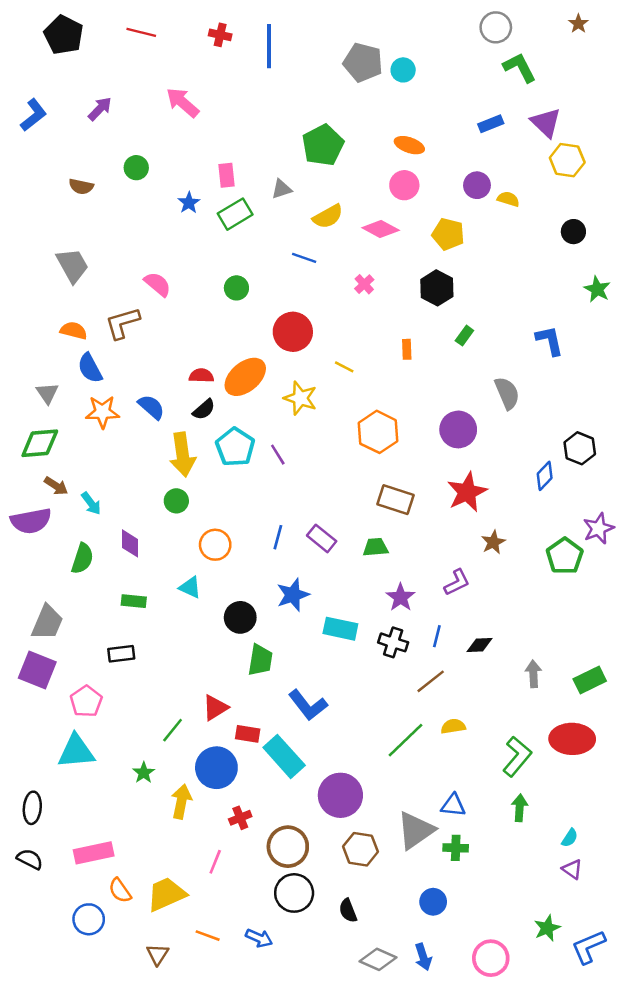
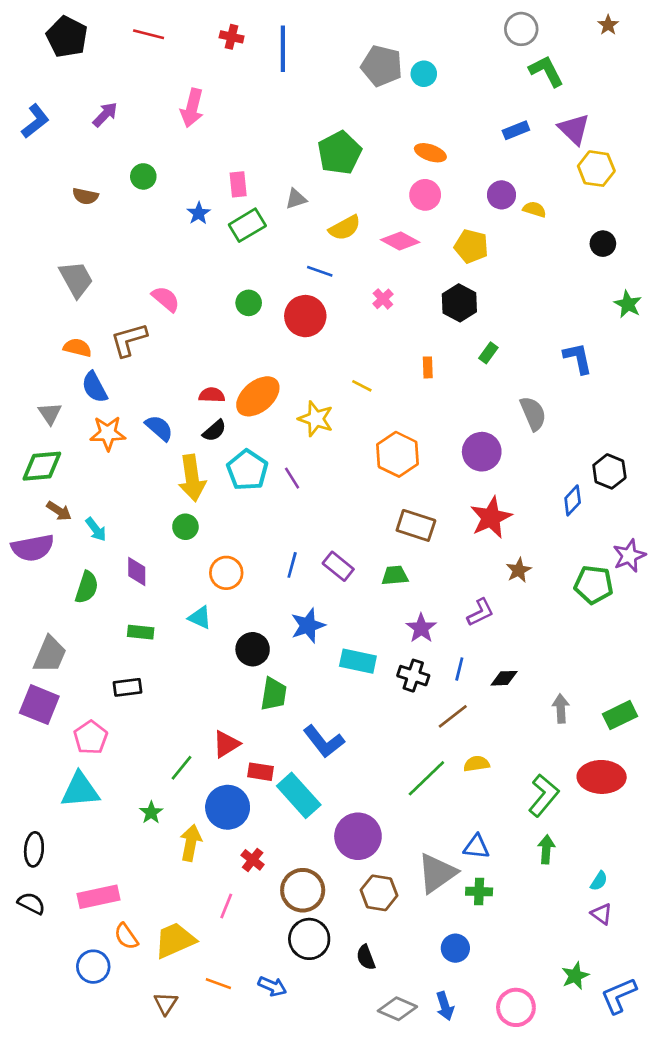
pink arrow: (183, 103) -> (192, 108), turned -117
red circle: (293, 332) -> (305, 316), moved
green pentagon: (565, 556) -> (594, 585), turned -30
red cross: (240, 818) -> (253, 860), turned -30

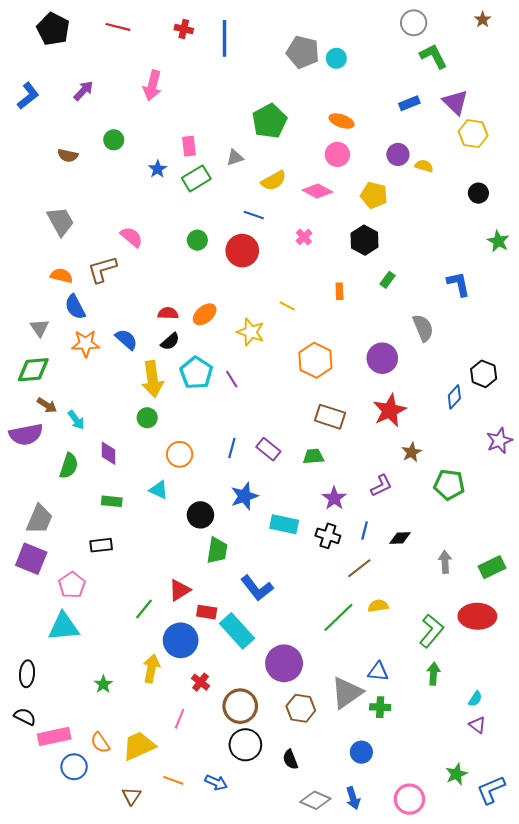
orange ellipse: (258, 396) -> (205, 314), size x0.7
green pentagon: (594, 585) -> (449, 485), moved
green star: (151, 813) -> (103, 684), moved
pink rectangle: (99, 897) -> (54, 736), moved

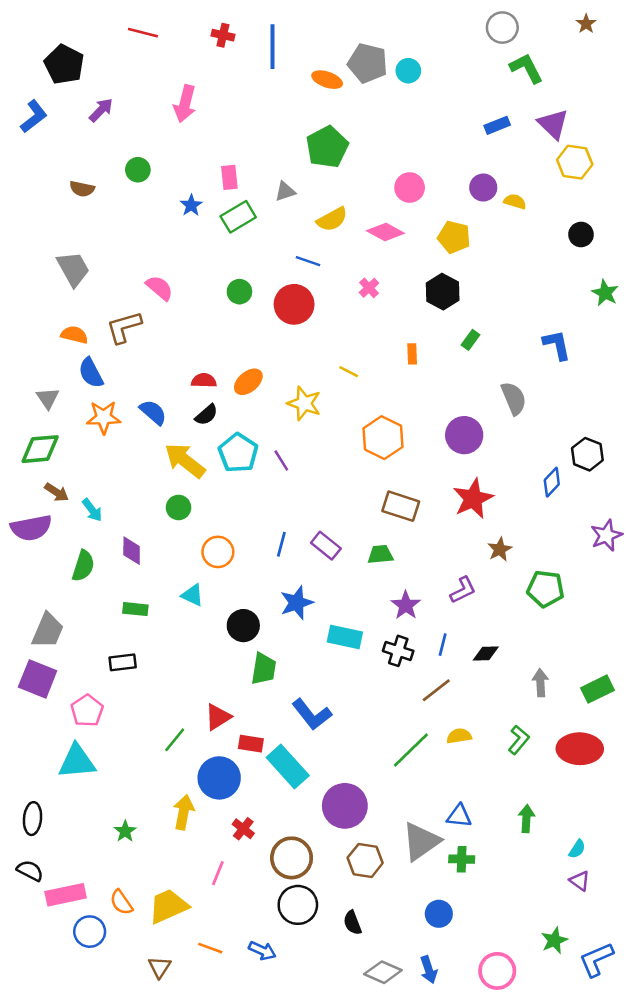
black pentagon: (53, 29) -> (64, 64), moved
orange ellipse: (342, 121) -> (327, 80), moved
yellow arrow: (152, 379) -> (185, 461), turned 136
green L-shape: (431, 631) -> (519, 740), moved, size x0.7

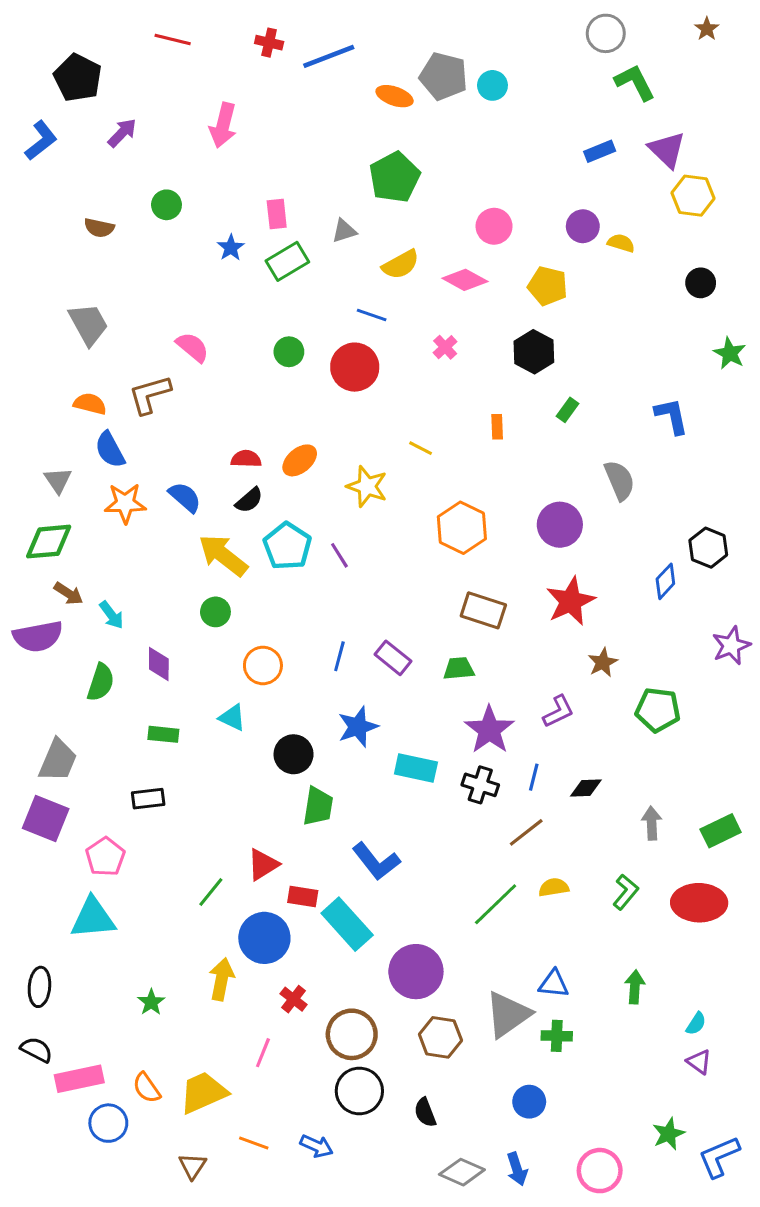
blue line: (272, 47) -> (329, 56), turned 69
purple star: (406, 605) -> (489, 730), size x1.4

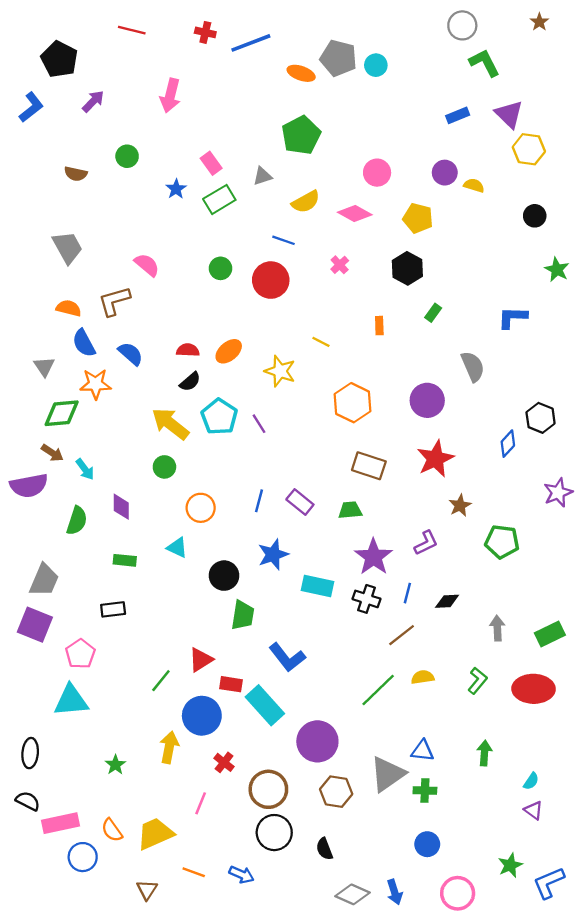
pink rectangle: (277, 214) -> (211, 163), turned -30
blue L-shape: (672, 416) -> (513, 317), turned -76
blue semicircle: (185, 497) -> (131, 354), moved
green diamond: (49, 542) -> (62, 413), moved
blue circle: (529, 1102) -> (427, 844), moved

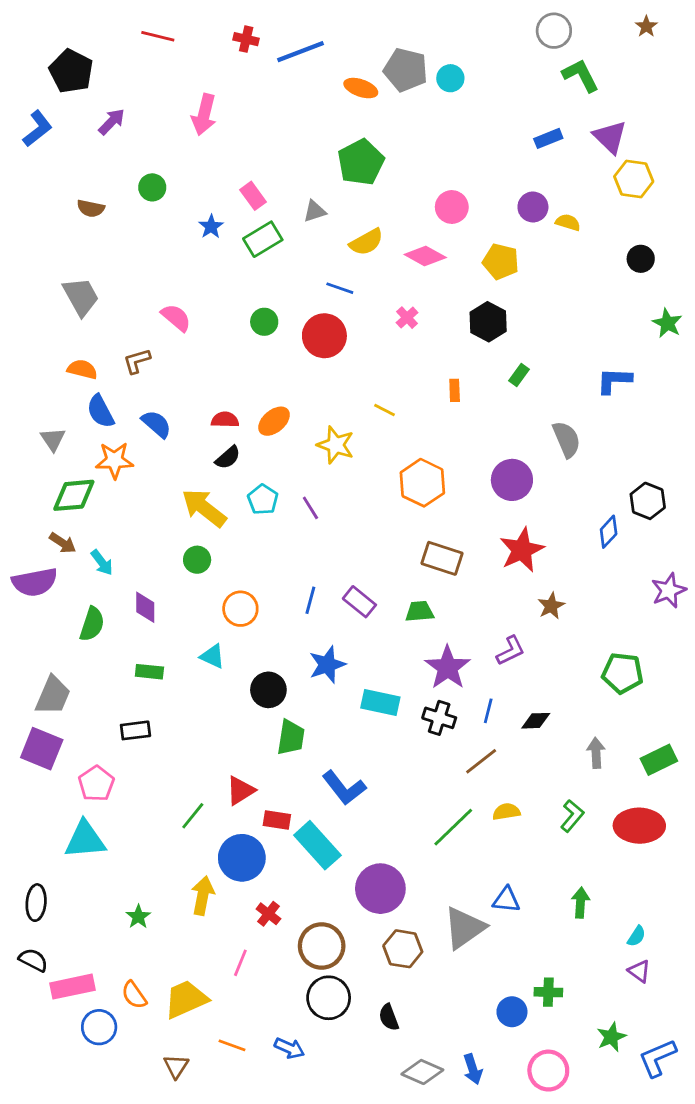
brown L-shape: (114, 301) -> (137, 361), size x0.7
cyan pentagon: (219, 417) -> (263, 500), size x0.7
green pentagon: (502, 542) -> (623, 673), moved
green cross: (425, 790) -> (548, 992), moved

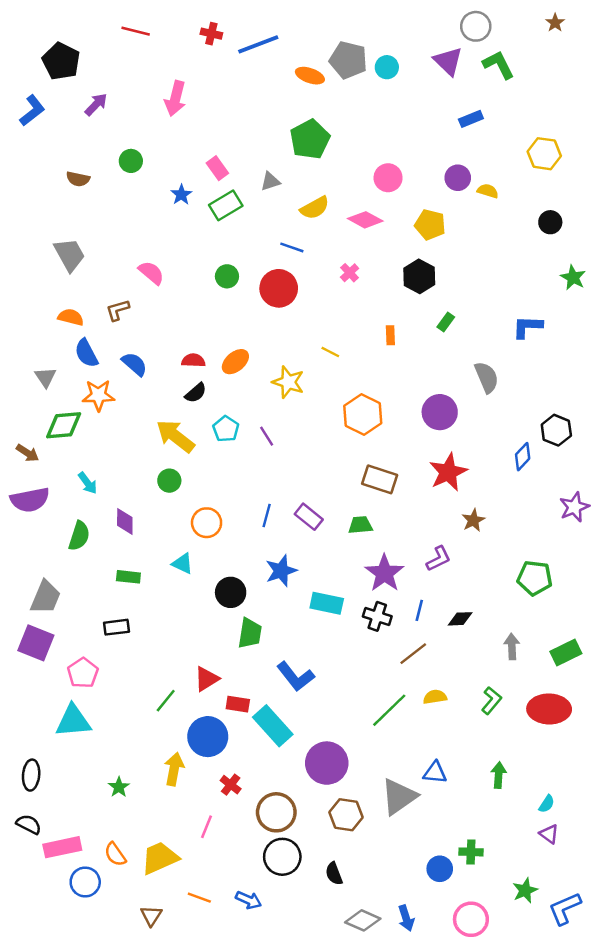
purple triangle: (610, 137) -> (448, 61), moved
brown arrow: (63, 543) -> (27, 453), moved

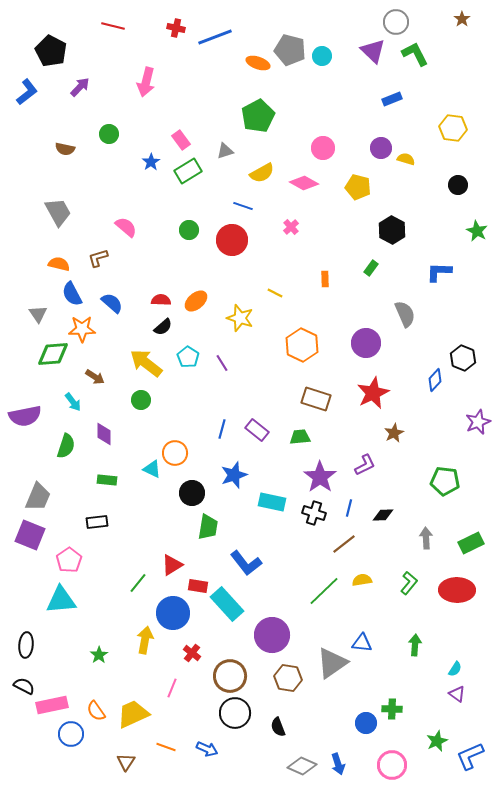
black hexagon: (419, 276) -> (392, 230), moved
brown arrow: (27, 453) -> (95, 377), moved
orange circle: (207, 523) -> (175, 453), moved

